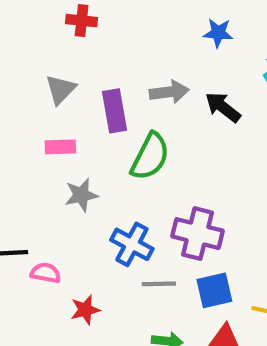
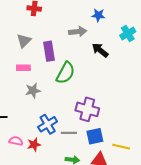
gray arrow: (169, 92) -> (78, 32), moved
blue cross: (132, 244) -> (48, 124), moved, turned 30
pink semicircle: (46, 273) -> (16, 141), moved

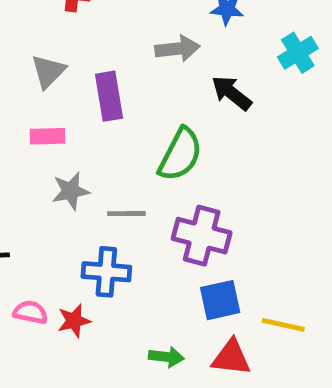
green semicircle: (66, 73) -> (180, 154), moved
blue cross: (48, 124) -> (106, 272), turned 36
gray line: (69, 133) -> (126, 214), moved

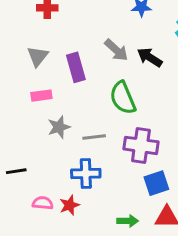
gray arrow: (177, 49) -> (116, 50), moved, turned 55
green semicircle: (180, 154) -> (123, 98), turned 136

